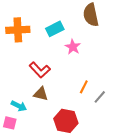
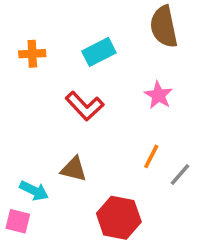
orange cross: (18, 30) -> (32, 54), size x0.6
pink star: (73, 47) -> (158, 95), moved
red L-shape: (40, 70) -> (85, 106), moved

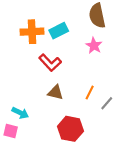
orange cross: (32, 54) -> (32, 32), moved, size x1.5
pink star: (158, 95) -> (94, 46), moved
brown triangle: (74, 169) -> (55, 93), moved

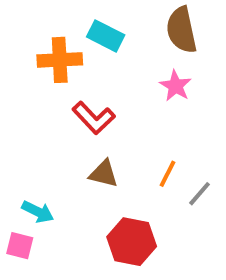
cyan rectangle: (59, 31) -> (106, 36), moved, turned 54

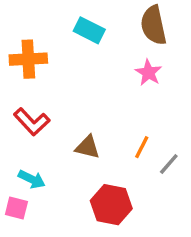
orange cross: (60, 60) -> (28, 59), moved
red L-shape: (94, 118) -> (32, 122), moved

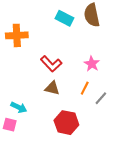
cyan rectangle: (89, 30) -> (64, 18), moved
pink star: (148, 73) -> (92, 64), moved
red L-shape: (32, 122) -> (51, 64), moved

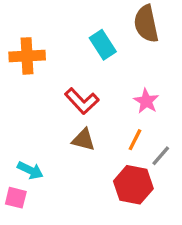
cyan rectangle: (64, 18) -> (103, 45), moved, turned 30
red hexagon: (66, 123) -> (133, 185), moved

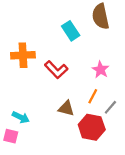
orange cross: (27, 56) -> (23, 55), moved
brown triangle: (83, 140) -> (66, 108), moved

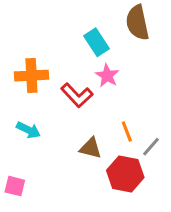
pink star: (101, 70) -> (107, 76), moved
orange line: (93, 96) -> (127, 132), turned -48
cyan arrow: (21, 117) -> (28, 130), moved

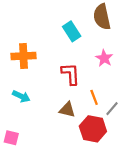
pink star: (107, 76) -> (104, 58), moved
red L-shape: (77, 95) -> (71, 74), moved, turned -140

